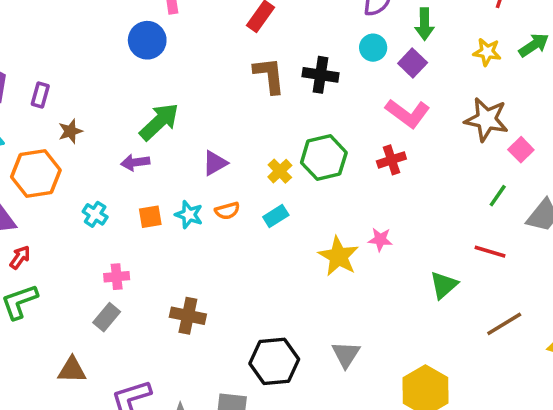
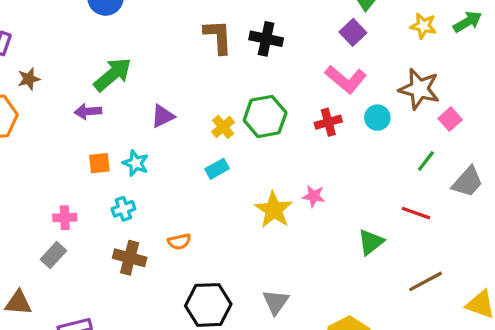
cyan circle: (373, 48) -> (377, 118), moved
orange semicircle: (227, 211) -> (179, 242), moved
cyan cross: (95, 214) -> (123, 209), moved, turned 35

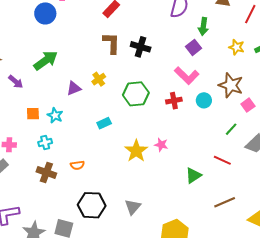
purple arrow: (88, 111) -> (16, 82), moved, turned -140
yellow cross: (223, 127) -> (99, 79), moved

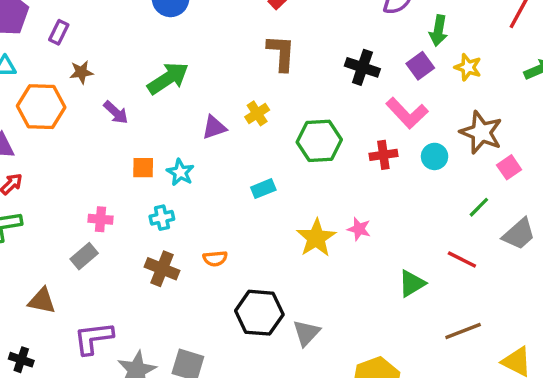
black cross: (141, 47) -> (362, 67), moved
yellow star: (237, 47) -> (468, 67), moved
black hexagon: (92, 205) -> (259, 313), moved

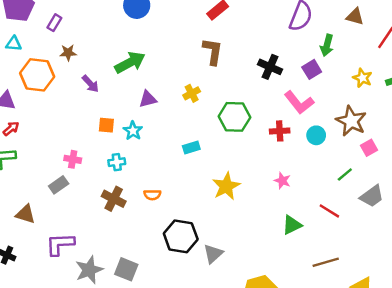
yellow star: (468, 67) -> (362, 78), moved
purple triangle: (214, 127) -> (148, 99), moved
pink star: (359, 229) -> (282, 181), moved

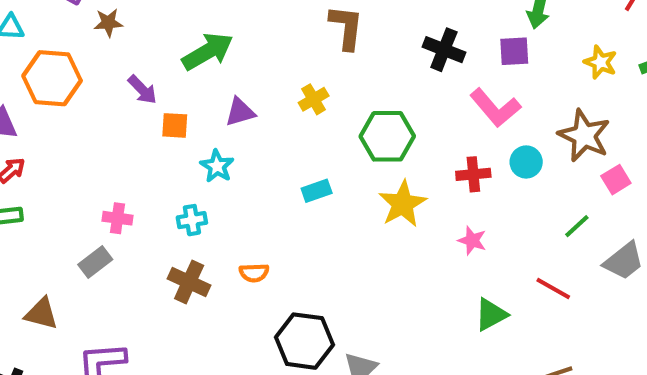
brown star: (68, 53) -> (108, 23), moved
purple square: (312, 69) -> (514, 51), turned 30
orange square: (106, 125) -> (175, 125), moved
red cross: (280, 131) -> (473, 174), moved
yellow star: (226, 186) -> (403, 204), moved

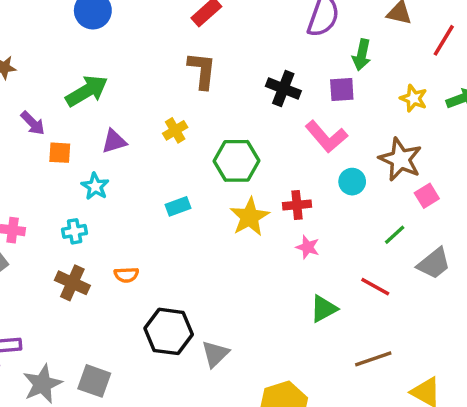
red cross: (473, 174) -> (297, 205), moved

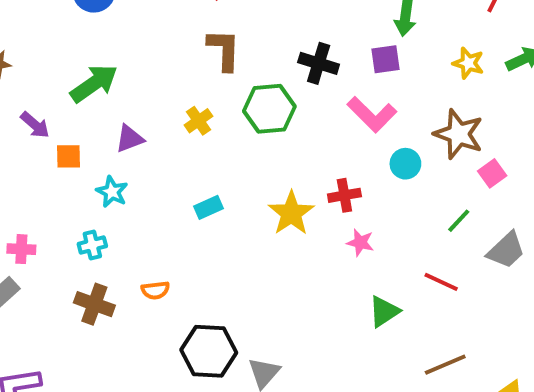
green hexagon: (237, 161) -> (269, 109), moved

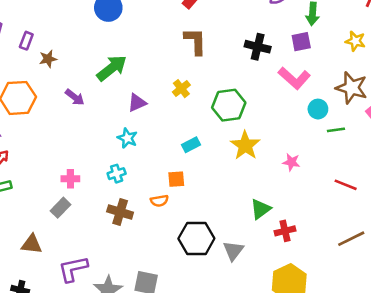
green hexagon: (269, 109) -> (229, 105), moved
orange square: (69, 156) -> (176, 179), moved
red cross: (344, 195) -> (285, 231), moved
green line: (459, 221) -> (336, 130), moved, turned 42
green triangle: (384, 311) -> (261, 209), moved

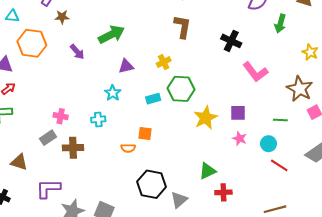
purple square: (301, 42) -> (238, 113), moved
green hexagon: (229, 105) -> (181, 89), moved
cyan circle: (318, 109) -> (269, 144), moved
cyan rectangle: (191, 145) -> (153, 99), moved
brown cross: (120, 212) -> (73, 148), moved, turned -30

